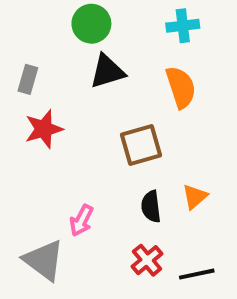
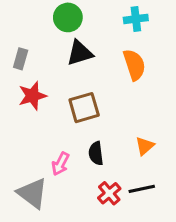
brown square: (141, 145) -> (84, 108), moved
black semicircle: (151, 207) -> (96, 153), moved
black line: (197, 274) -> (142, 189), moved

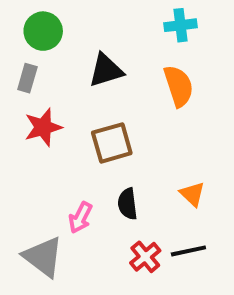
green circle: (68, 17) -> (43, 31), moved
orange triangle: (145, 146) -> (192, 194), turned -36

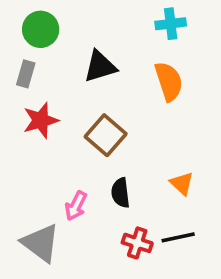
brown square: (112, 143) -> (106, 135), turned -33
red cross: (145, 257) -> (137, 243), turned -32

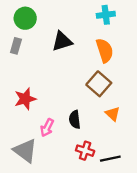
red star: (41, 120) -> (25, 99), moved
brown square: (106, 135) -> (99, 84), moved
black line: (178, 237) -> (110, 159), moved

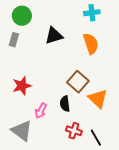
brown square: (99, 84) -> (78, 82), moved
orange triangle: (113, 114) -> (98, 99), size x1.5
black line: (110, 159) -> (96, 138), turned 72

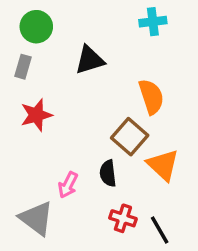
orange semicircle: (91, 44) -> (151, 97), moved
red star: (22, 86) -> (36, 115), moved

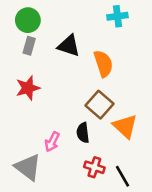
black triangle: (90, 60) -> (69, 46), turned 35
gray rectangle: (23, 67) -> (29, 46), moved
orange semicircle: (151, 97) -> (103, 64), moved

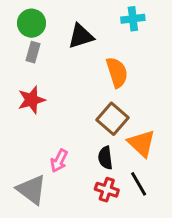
black triangle: (69, 46) -> (81, 36), moved, turned -35
black semicircle: (83, 133) -> (105, 158), moved
black line: (123, 176) -> (139, 184), moved

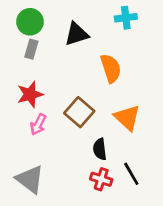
brown square: (113, 119) -> (79, 112), moved
orange triangle: (142, 143) -> (127, 118), moved
pink arrow: (59, 161) -> (38, 124), moved

